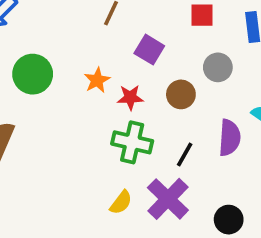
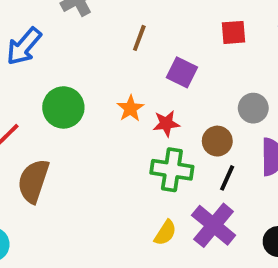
gray circle: (218, 67) -> (253, 108), moved
brown circle: (181, 94) -> (217, 141), moved

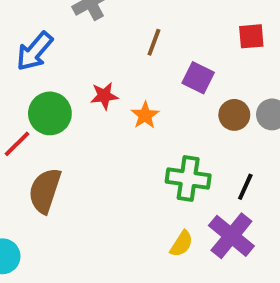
green circle: (63, 107) -> (50, 113), moved
red star: (166, 123) -> (104, 96), moved
brown circle: (217, 141) -> (234, 115), moved

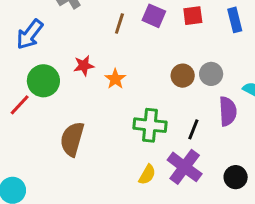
purple square: (198, 78) -> (154, 16), moved
brown semicircle: (45, 191) -> (72, 139), moved

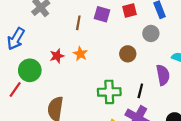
gray circle: (211, 74) -> (151, 33), moved
orange star: (115, 79) -> (80, 54), moved

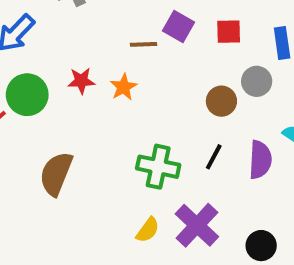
brown line: (78, 23) -> (144, 44), moved, turned 64
brown circle: (128, 54) -> (221, 101), moved
black line: (140, 91) -> (214, 157), moved

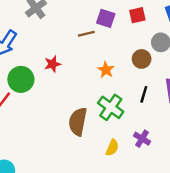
orange star: (123, 87) -> (106, 70), moved
green cross: (158, 167) -> (111, 107), turned 35
brown semicircle: (56, 174) -> (78, 122), moved
purple cross: (197, 225) -> (142, 139), size x0.6

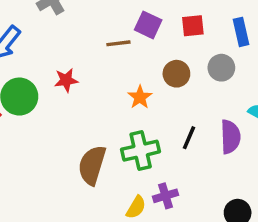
brown circle: (142, 59) -> (176, 74), moved
green cross: (111, 107) -> (141, 151), turned 35
purple cross: (142, 139) -> (166, 196), moved, turned 35

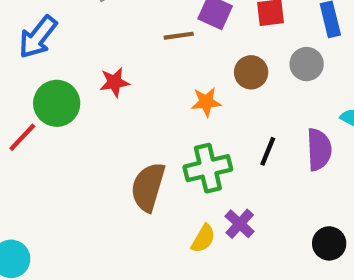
orange star: (140, 97) -> (206, 102), turned 30
purple cross: (166, 196) -> (240, 224), turned -30

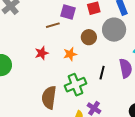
gray circle: (307, 64) -> (114, 30), size x1.5
red star: (114, 82) -> (42, 53), moved

